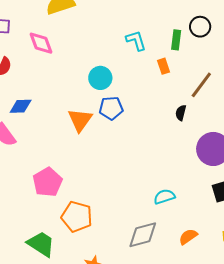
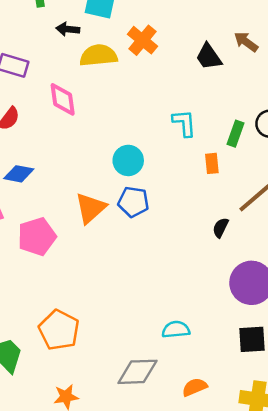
pink pentagon: (48, 182) -> (37, 237), moved

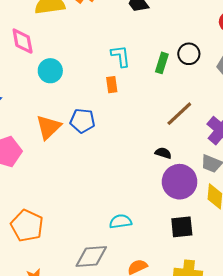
cyan circle: (128, 160) -> (50, 71), moved
orange rectangle: (212, 163) -> (112, 85), moved
black semicircle: (221, 228) -> (163, 153), moved, turned 84

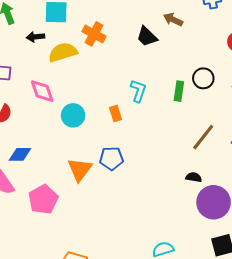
cyan L-shape: (121, 56) -> (138, 91), turned 35
orange rectangle: (112, 85) -> (115, 114), moved

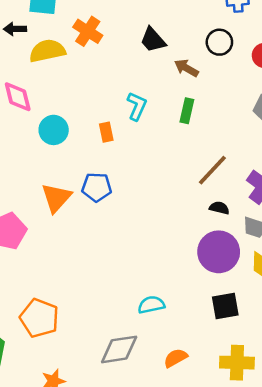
brown arrow: (173, 20) -> (186, 68), moved
black circle: (203, 78) -> (219, 42), moved
black semicircle: (194, 177) -> (219, 208), moved

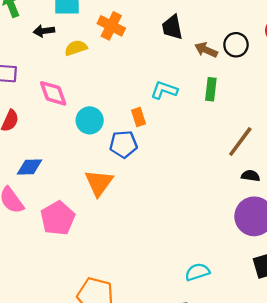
black trapezoid: (153, 40) -> (172, 27), turned 36
black circle: (219, 42) -> (236, 45), moved
yellow semicircle: (47, 51) -> (76, 48), size x0.7
cyan L-shape: (137, 106) -> (164, 90), turned -88
blue pentagon: (97, 187) -> (123, 144), moved

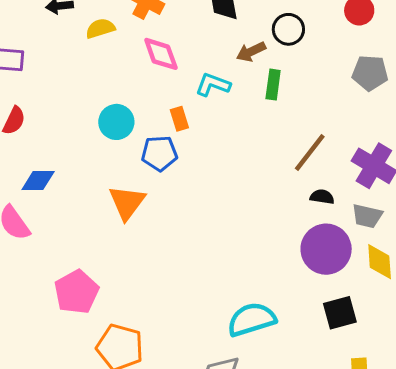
black circle: (236, 45) -> (288, 29), moved
brown arrow: (206, 50) -> (251, 52), moved, turned -50
pink diamond: (53, 93) -> (161, 54), moved
pink pentagon: (58, 218) -> (77, 292), moved
cyan semicircle: (197, 272) -> (252, 319), size x1.5

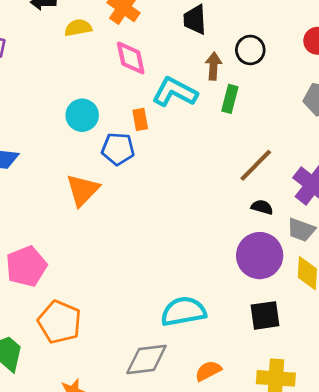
brown arrow: (251, 52) -> (213, 66), turned 112
cyan L-shape: (213, 85) -> (175, 92), size x1.4

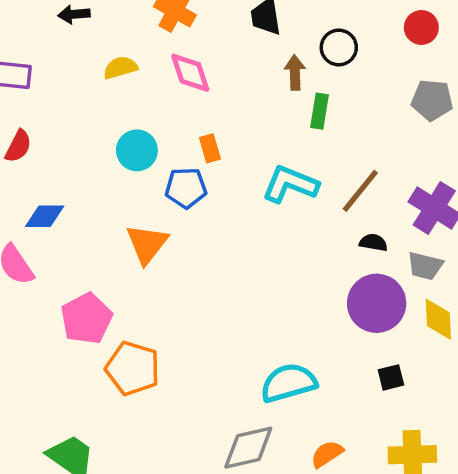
yellow semicircle: (78, 28) -> (120, 68), moved
cyan L-shape: (175, 92) -> (290, 184), moved
pink pentagon: (26, 266) -> (87, 318), moved
black square: (265, 315) -> (391, 377), size x0.7
orange pentagon: (60, 322) -> (133, 368), moved

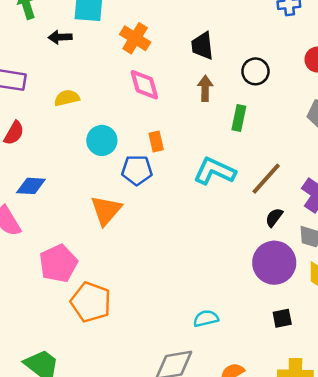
yellow semicircle: (120, 68) -> (67, 98), moved
brown arrow: (295, 72) -> (205, 88), moved
black semicircle: (373, 242) -> (274, 217), turned -66
cyan semicircle: (288, 383) -> (206, 318), size x0.6

